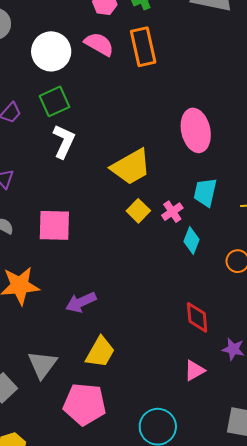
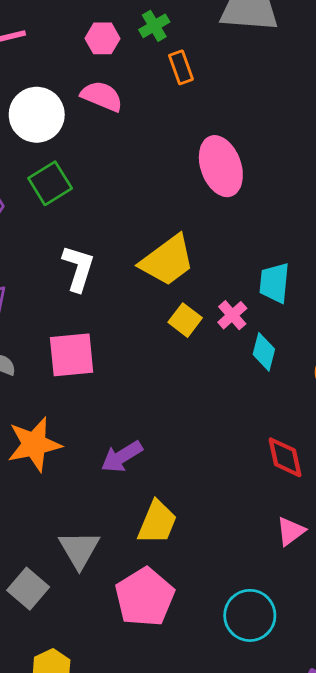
orange rectangle: (143, 47) -> (181, 67), moved, size x0.6
pink ellipse: (196, 130) -> (221, 166), moved
white L-shape: (64, 141) -> (78, 268), moved
pink pentagon: (85, 404) -> (145, 597), turned -30

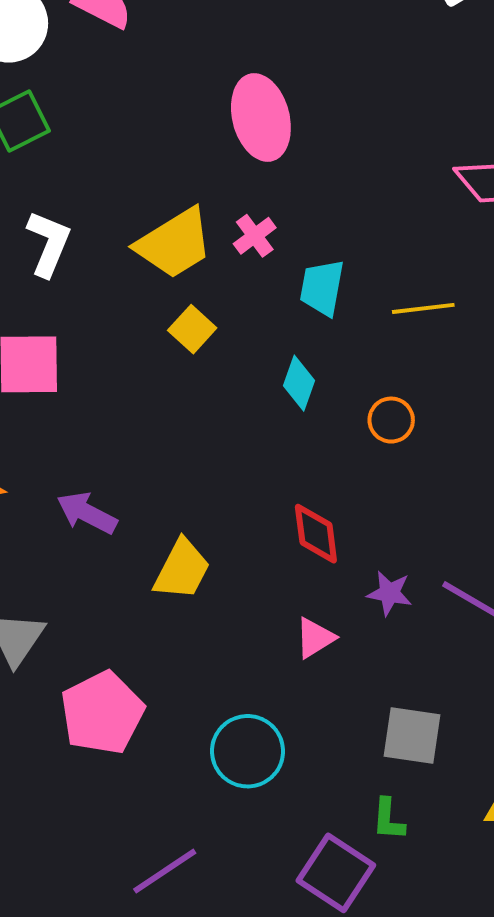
pink cross: (232, 315) -> (255, 236), moved
purple arrow: (122, 457) -> (87, 513), turned 54
yellow trapezoid: (157, 522) -> (182, 569), moved

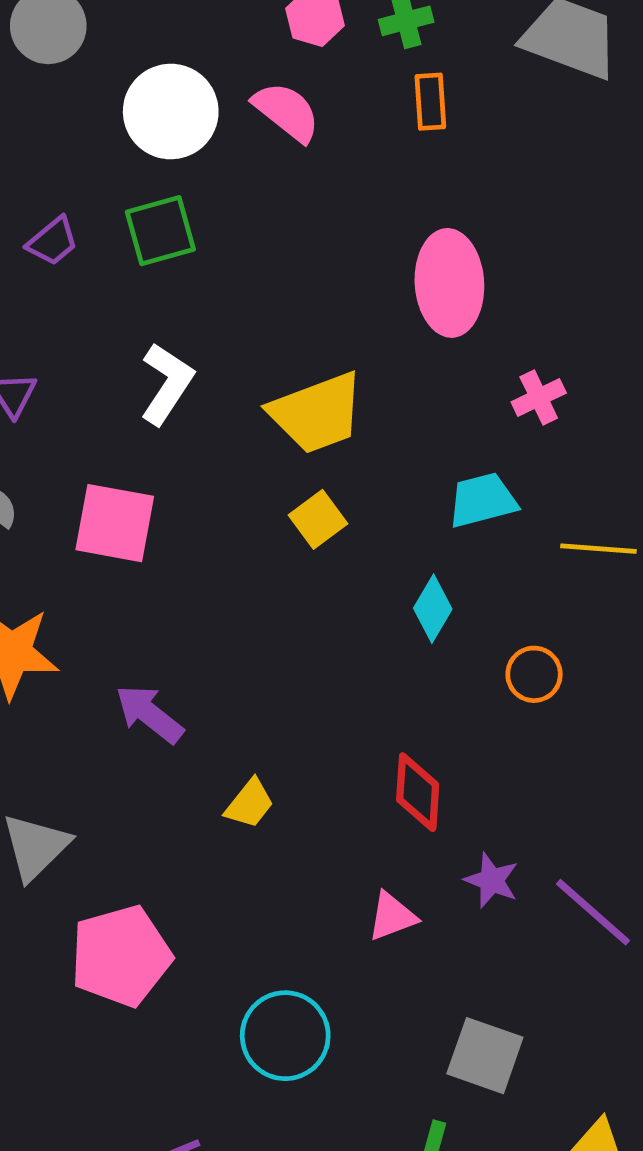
pink cross: (255, 236) -> (539, 397), moved
cyan trapezoid: (322, 288) -> (483, 500), turned 54
yellow trapezoid: (182, 569) -> (250, 804), size x0.7

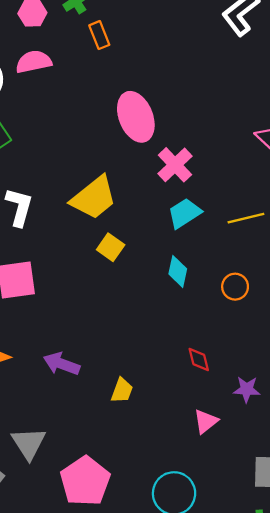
pink semicircle: (287, 112) -> (34, 62), turned -32
pink cross: (539, 397) -> (175, 165), moved, size x1.4
red diamond: (418, 792) -> (199, 359), size x0.7

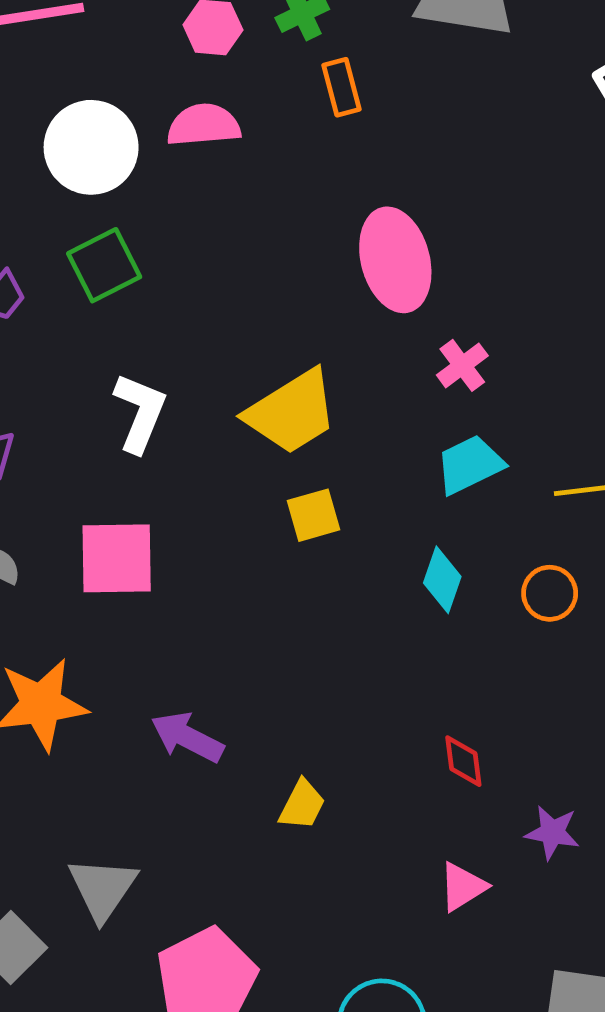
pink cross: (175, 165) -> (462, 365), size x0.7
yellow square: (111, 247) -> (313, 515), turned 32
orange circle: (235, 287) -> (550, 593), moved

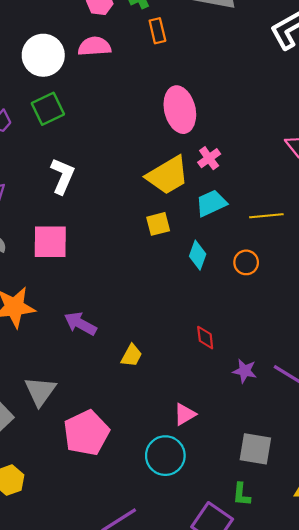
yellow trapezoid: (292, 412) -> (168, 175), moved
yellow square: (313, 515) -> (158, 224), moved
pink triangle: (463, 887) -> (185, 414), moved

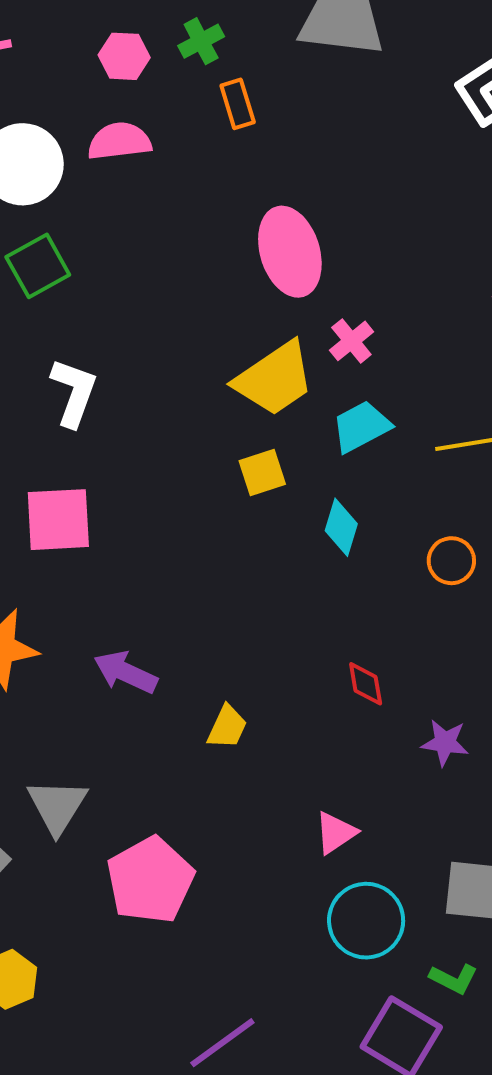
orange circle: (246, 262) -> (451, 561), moved
cyan circle: (165, 456) -> (366, 921), moved
green L-shape: (241, 494) -> (454, 979), turned -65

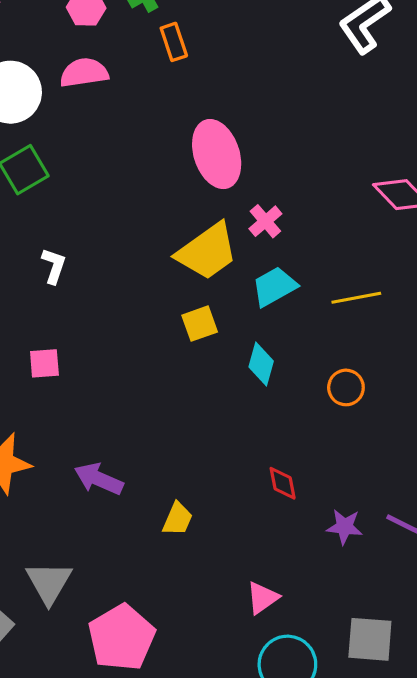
white L-shape: (74, 392) -> (54, 266), size x0.7
pink square: (58, 520) -> (44, 363), size x0.6

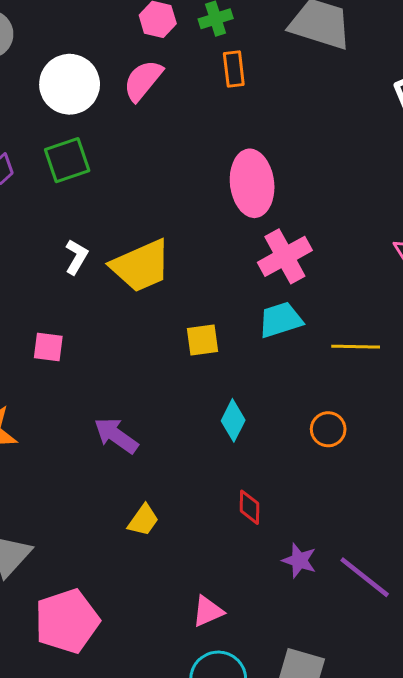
pink semicircle: (84, 73) -> (143, 80), turned -54
pink cross: (265, 221) -> (285, 256), size x1.6
yellow trapezoid: (207, 252) -> (141, 266), moved
cyan diamond: (261, 364) -> (233, 420), moved
purple arrow: (99, 479) -> (116, 435), moved

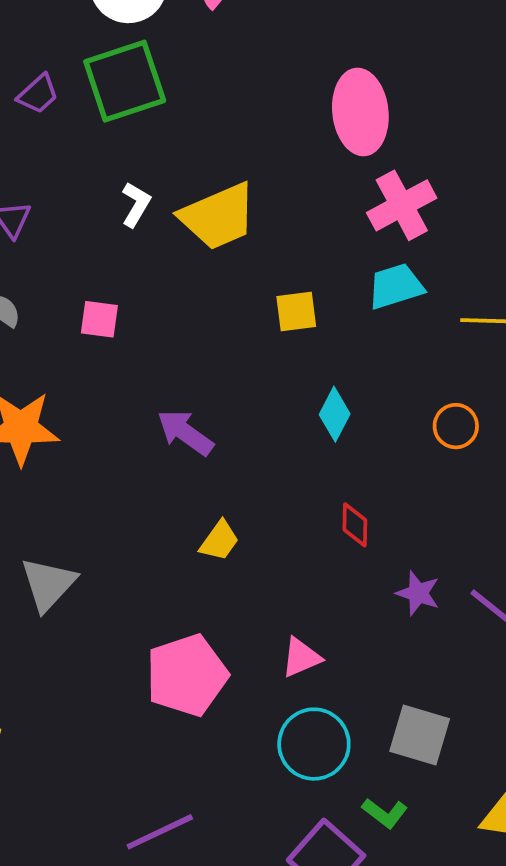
green square: (67, 160) -> (125, 81), size x1.4
pink pentagon: (67, 621) -> (187, 675), moved

